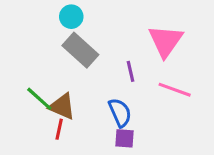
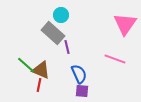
cyan circle: (71, 17) -> (61, 15), moved
pink triangle: (166, 41) -> (125, 24), moved
purple line: (131, 71) -> (67, 47), moved

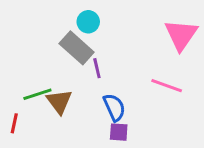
green line: (26, 65) -> (37, 94), turned -60
brown triangle: (41, 70) -> (59, 102), turned 30
red line: (39, 85) -> (14, 123), moved

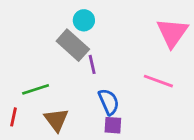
brown triangle: (59, 102) -> (56, 120), moved

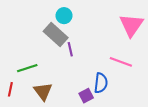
blue semicircle: (109, 102) -> (101, 83), moved, turned 30
purple square: (113, 125) -> (86, 96), turned -32

